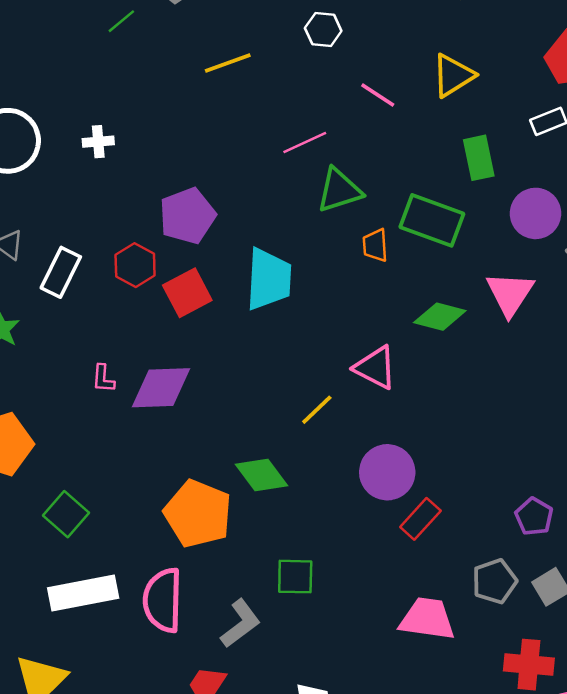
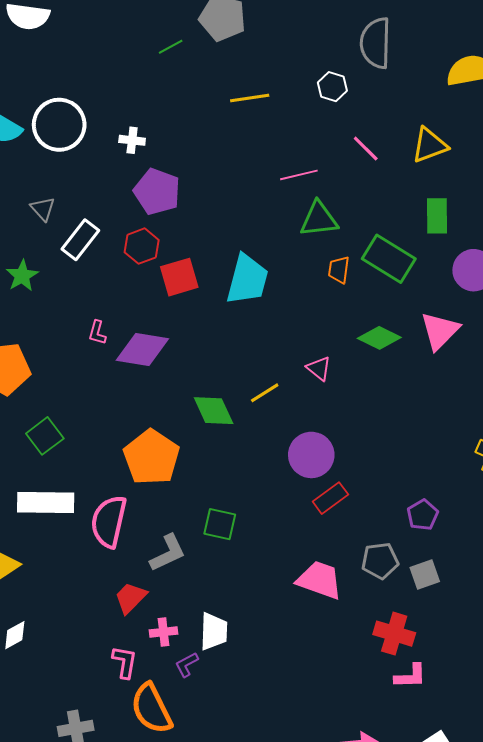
purple pentagon: (187, 216) -> (157, 192), moved, turned 30
pink triangle: (375, 368) -> (319, 368), size x0.7
green diamond: (261, 475) -> (214, 411), moved

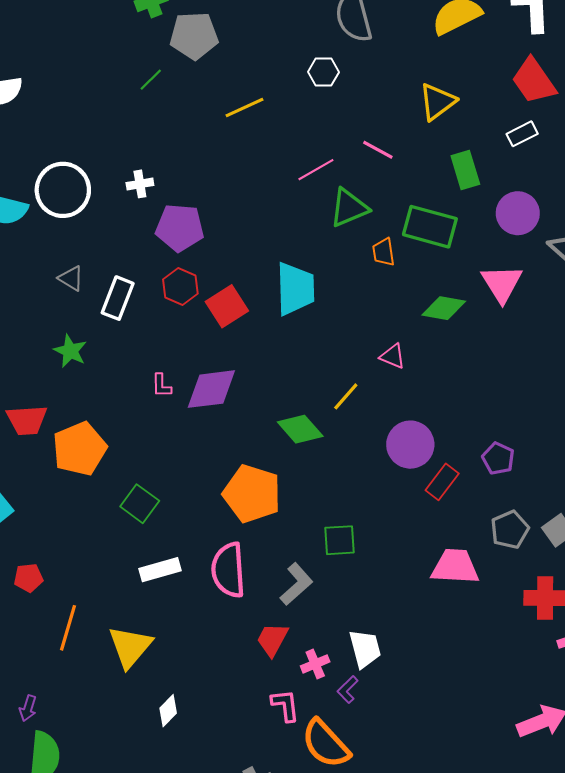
pink line: (366, 149) -> (378, 150), moved
white rectangle: (46, 503) -> (160, 570), size x0.7
purple pentagon: (423, 515) -> (498, 458), moved

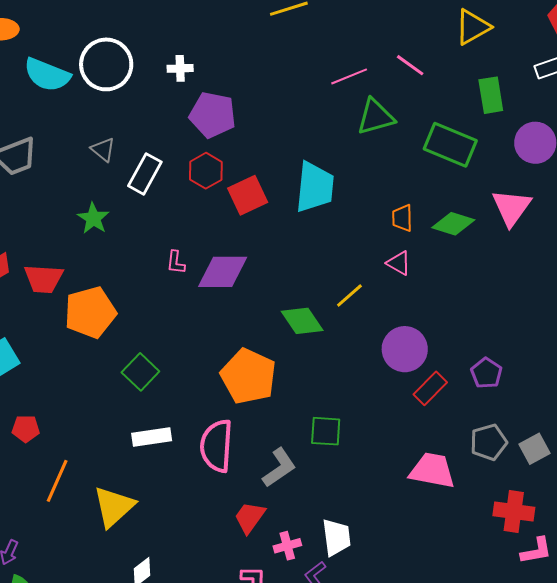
orange trapezoid: (384, 252) -> (402, 218), moved

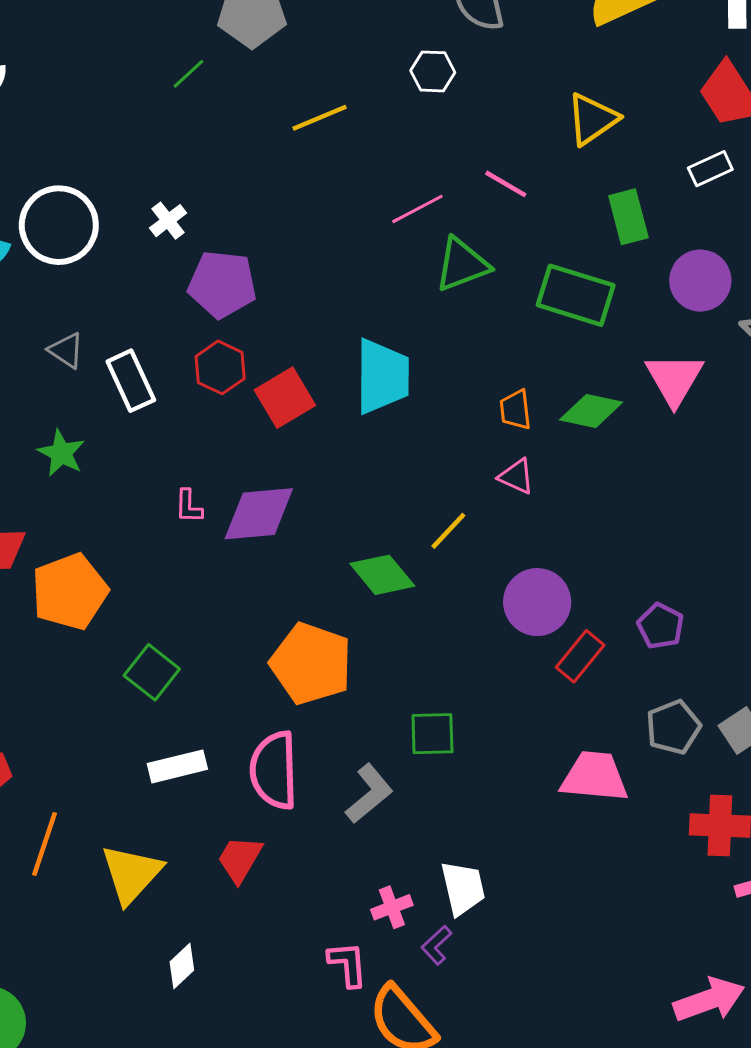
white cross: (180, 68) -> (168, 221), turned -30
white rectangle: (145, 174) -> (131, 381), turned -48
red trapezoid: (250, 517) -> (240, 859), moved

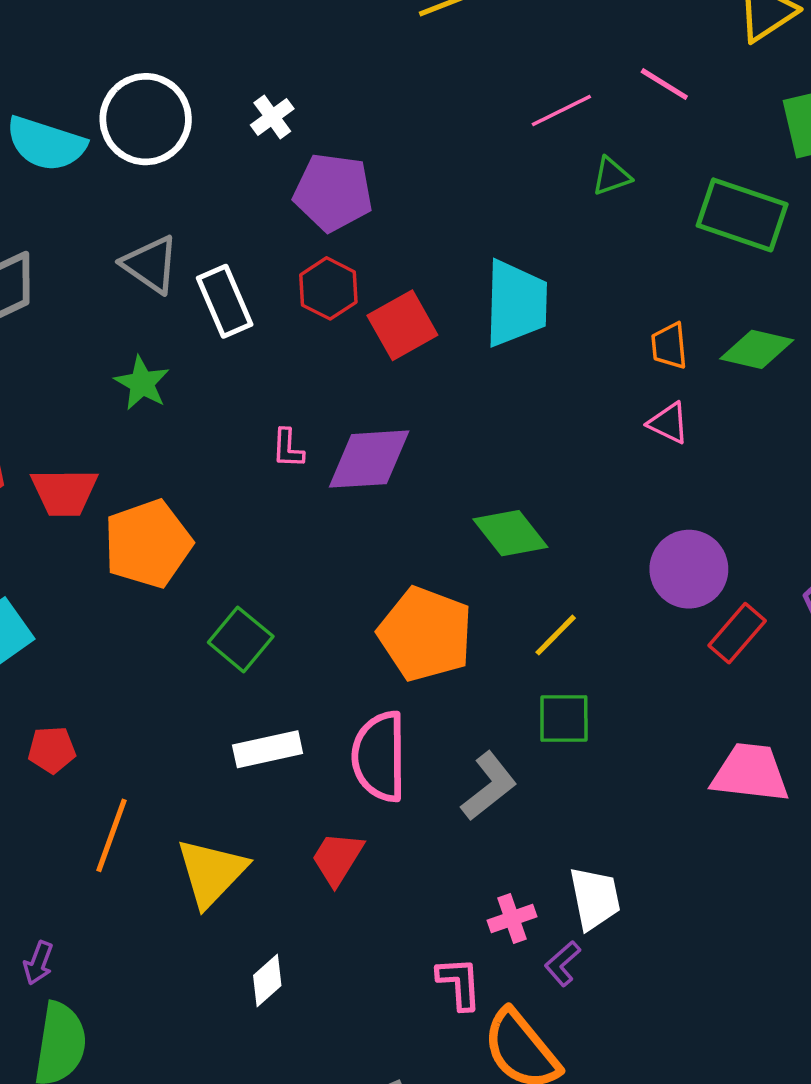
green triangle: (462, 265) -> (611, 176), size x0.6
gray triangle: (66, 350) -> (151, 264), size x1.4
yellow line: (448, 531) -> (556, 635), moved

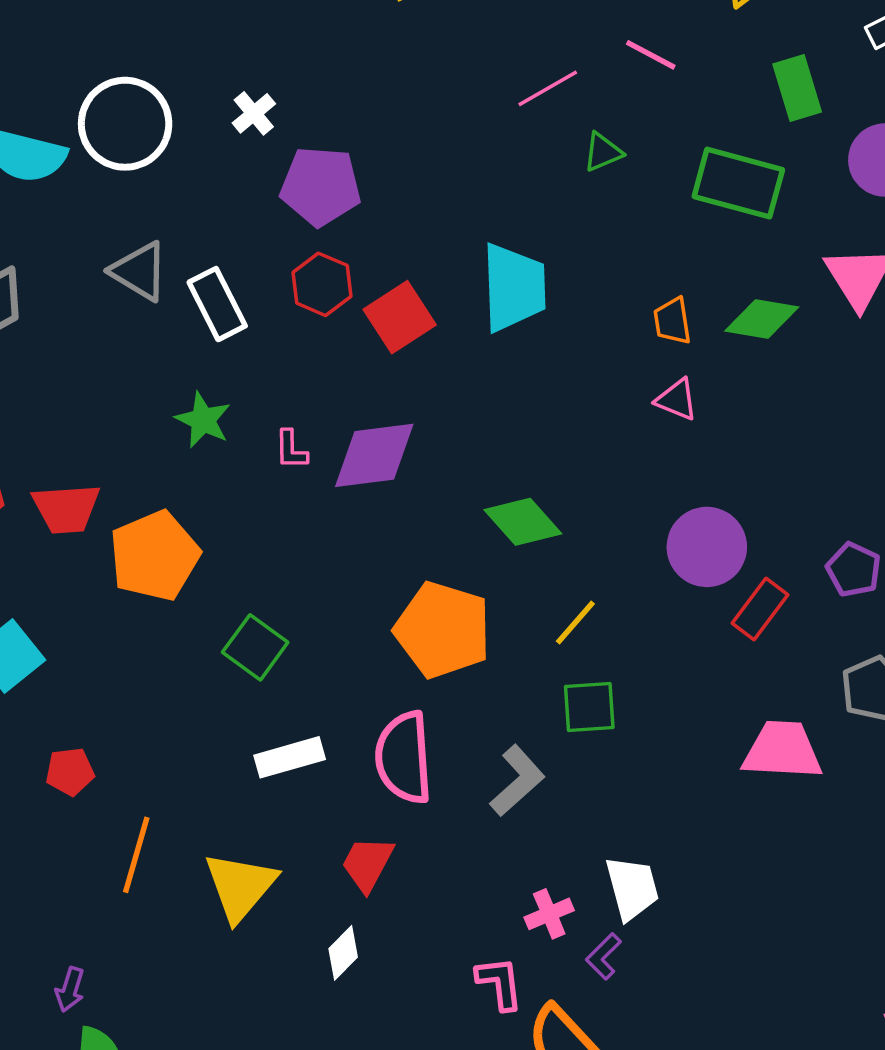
green star: (142, 383) -> (203, 420), moved
white diamond: (267, 981) -> (343, 953), moved

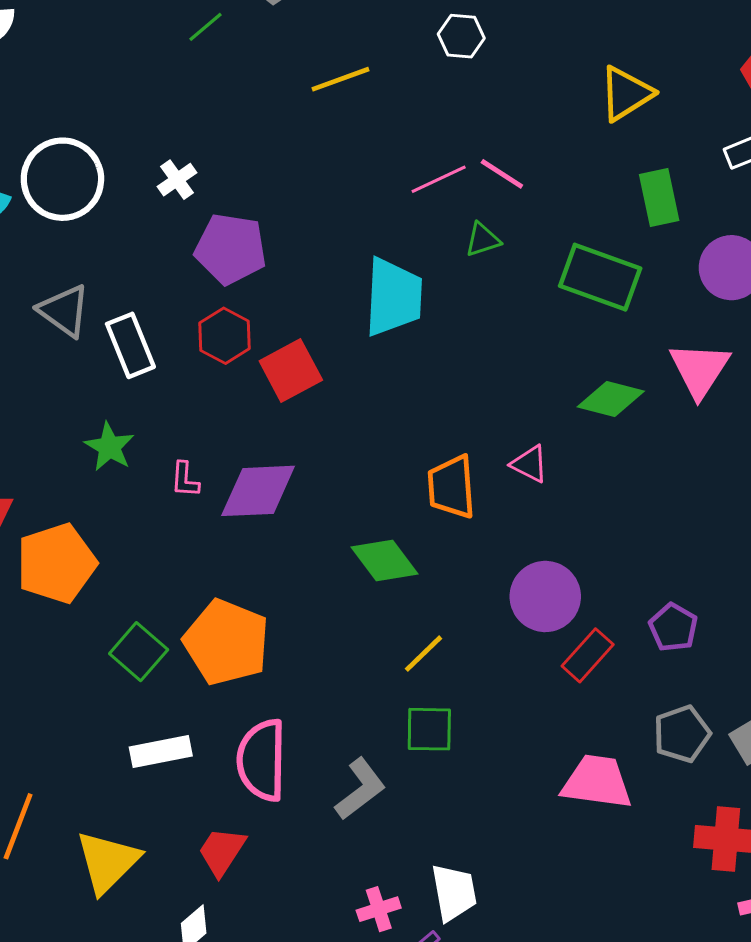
pink line: (651, 55) -> (502, 174), moved
cyan trapezoid: (514, 287) -> (393, 297), moved
orange trapezoid: (672, 321) -> (451, 487), moved, size x1.5
orange pentagon: (443, 630) -> (226, 642), moved

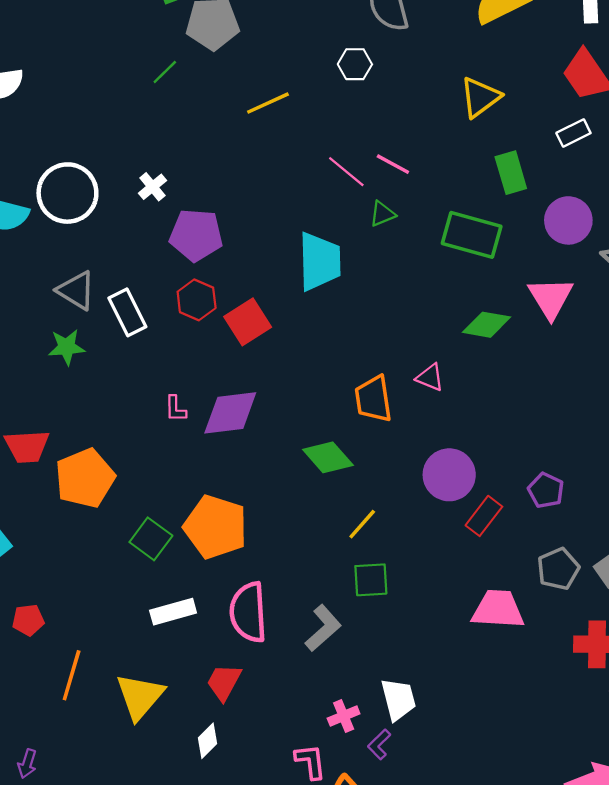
pink line: (439, 179) -> (346, 172), turned 69
green star: (109, 447) -> (67, 347), moved, turned -30

